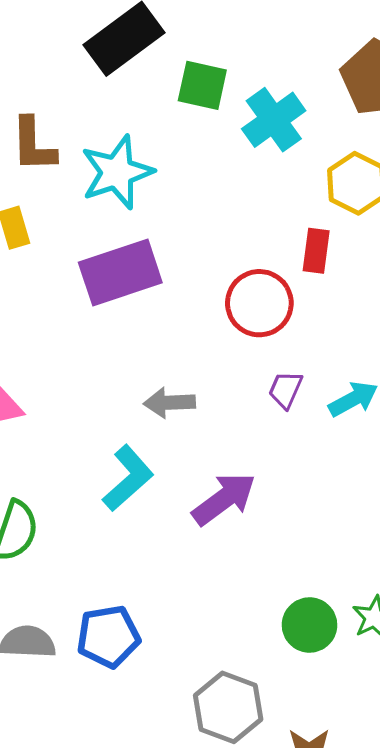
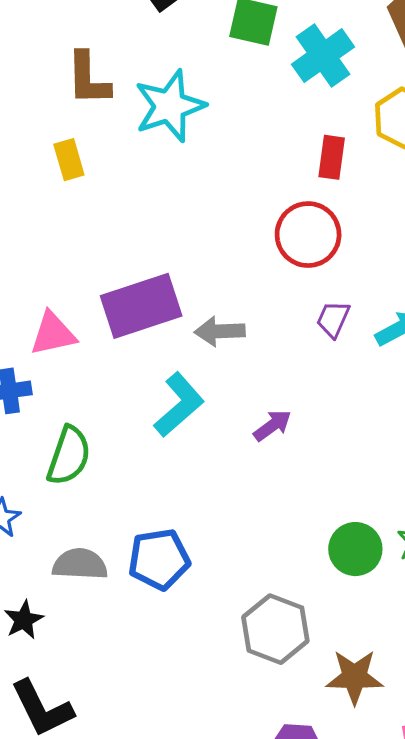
red rectangle: (316, 251) -> (332, 157), moved
purple rectangle: (120, 273) -> (141, 306), moved
purple arrow: (224, 499) -> (272, 426), size x0.6

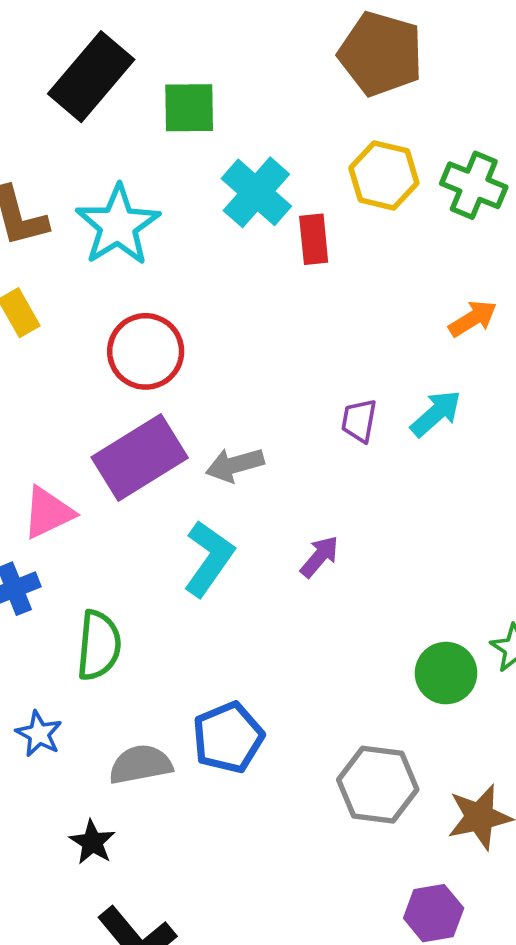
cyan cross: (323, 56) -> (256, 192), moved
red circle: (308, 235) -> (146, 351), moved

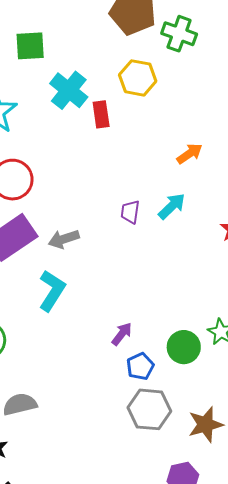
green cross: (474, 185) -> (179, 34), moved
purple arrow: (320, 557) -> (122, 334), moved
blue pentagon: (228, 737) -> (140, 366), moved, size x0.7

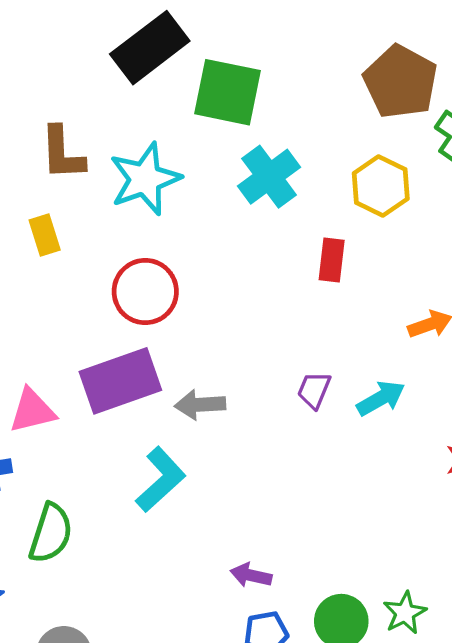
green square: (30, 46) -> (227, 92), size x1.4
red rectangle: (101, 114) -> (332, 260), moved
purple arrow: (122, 334) -> (251, 575), turned -130

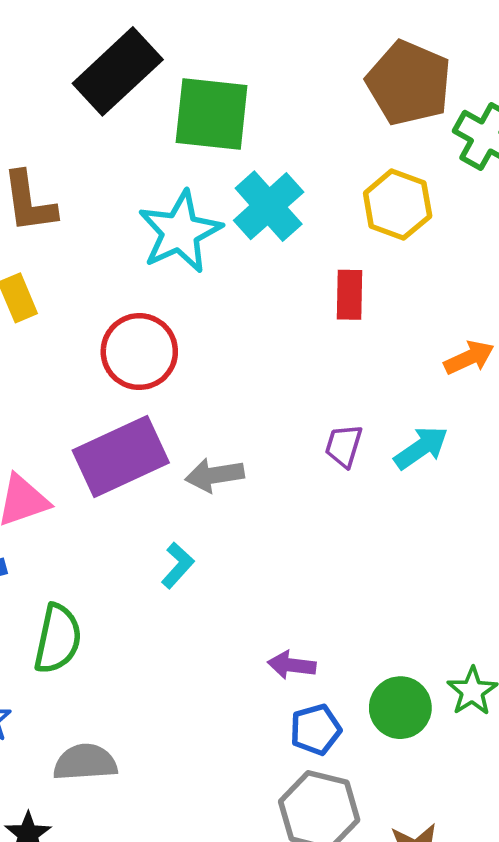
cyan star: (145, 179) -> (180, 232), moved
cyan L-shape: (161, 480) -> (178, 565), size x0.6

